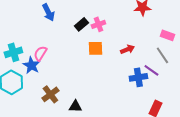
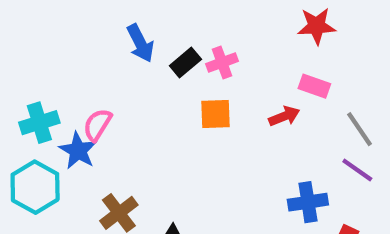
blue arrow: (48, 12) -> (140, 43), moved
pink rectangle: (167, 35) -> (314, 86), moved
purple line: (151, 70) -> (357, 170), moved
blue cross: (138, 77) -> (308, 202), moved

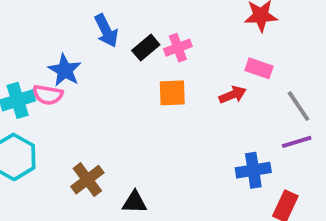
pink semicircle: (97, 125) -> (48, 95), moved, turned -112
blue star: (78, 151) -> (65, 70), moved
purple line: (357, 170) -> (297, 142), turned -52

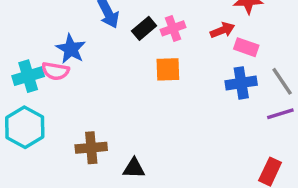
red arrow: (233, 95) -> (222, 30), moved
blue cross: (253, 170) -> (241, 83), moved
brown cross: (87, 180) -> (91, 148), turned 32

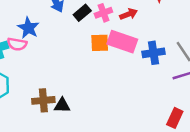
red arrow: (222, 30) -> (129, 14), moved
pink rectangle: (246, 47) -> (122, 42), moved, size x1.6
black triangle: (134, 168) -> (62, 105), moved

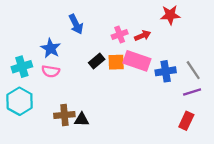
black rectangle: (82, 13) -> (97, 61), moved
pink semicircle: (17, 44) -> (51, 71), moved
red rectangle: (175, 118) -> (186, 121), moved

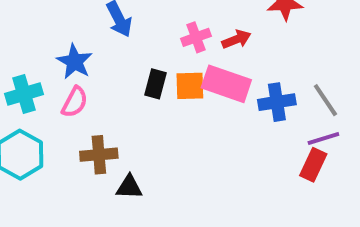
black rectangle: (97, 61) -> (156, 84), turned -35
pink semicircle: (51, 71) -> (75, 102), turned -72
brown cross: (64, 115) -> (99, 155), moved
red rectangle: (186, 121) -> (313, 165), moved

